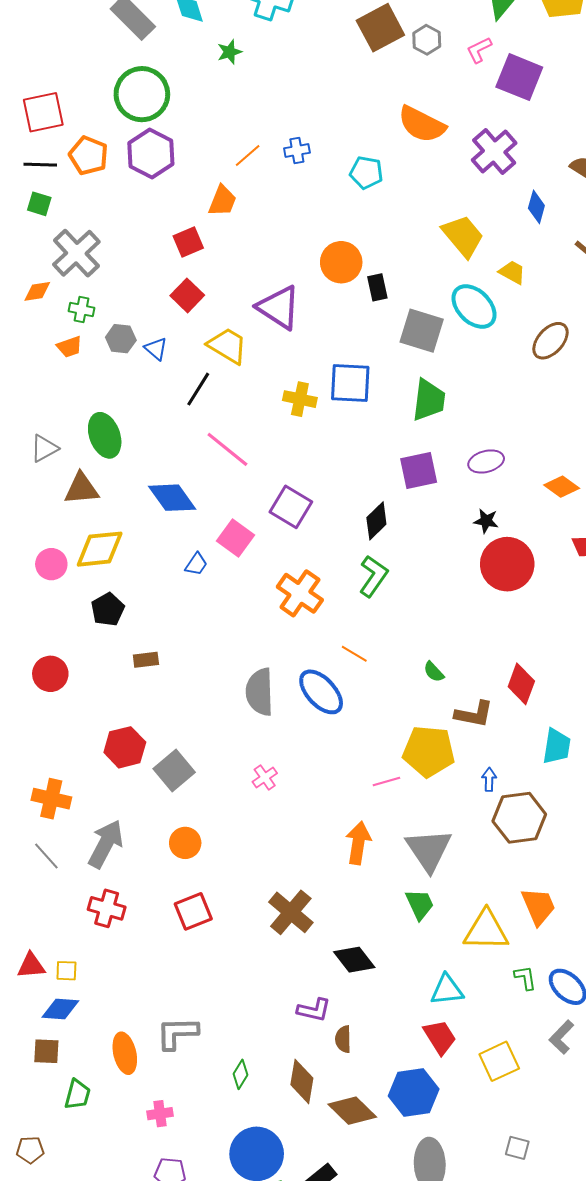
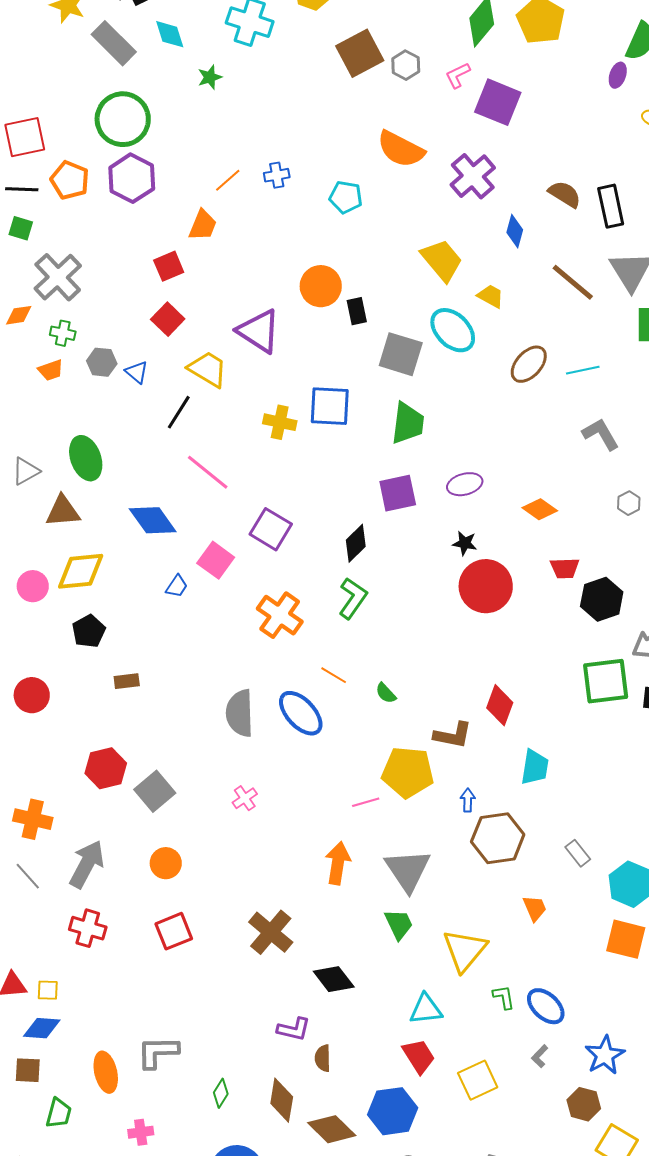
green semicircle: (434, 672) -> (386, 693), moved
orange trapezoid: (538, 906) -> (535, 908), moved, size x0.7
yellow triangle: (486, 930) -> (465, 950), turned -51
gray L-shape: (562, 1037) -> (540, 1056), size x0.7

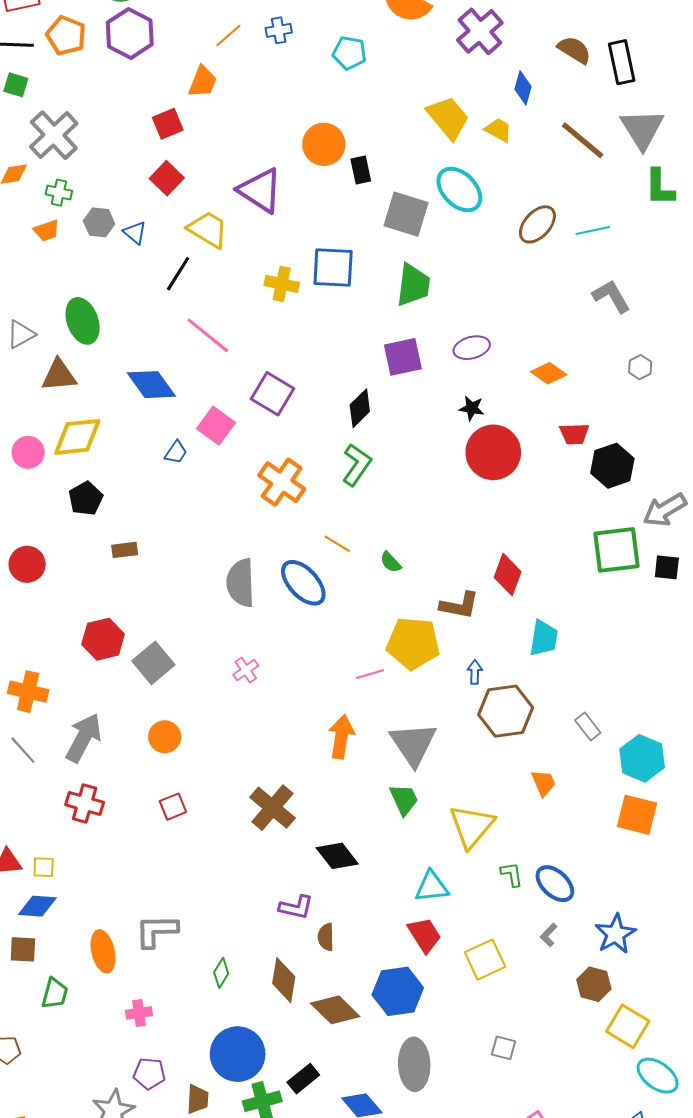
yellow trapezoid: (491, 296) -> (498, 130), moved
red square: (174, 931) -> (173, 807), size x0.7

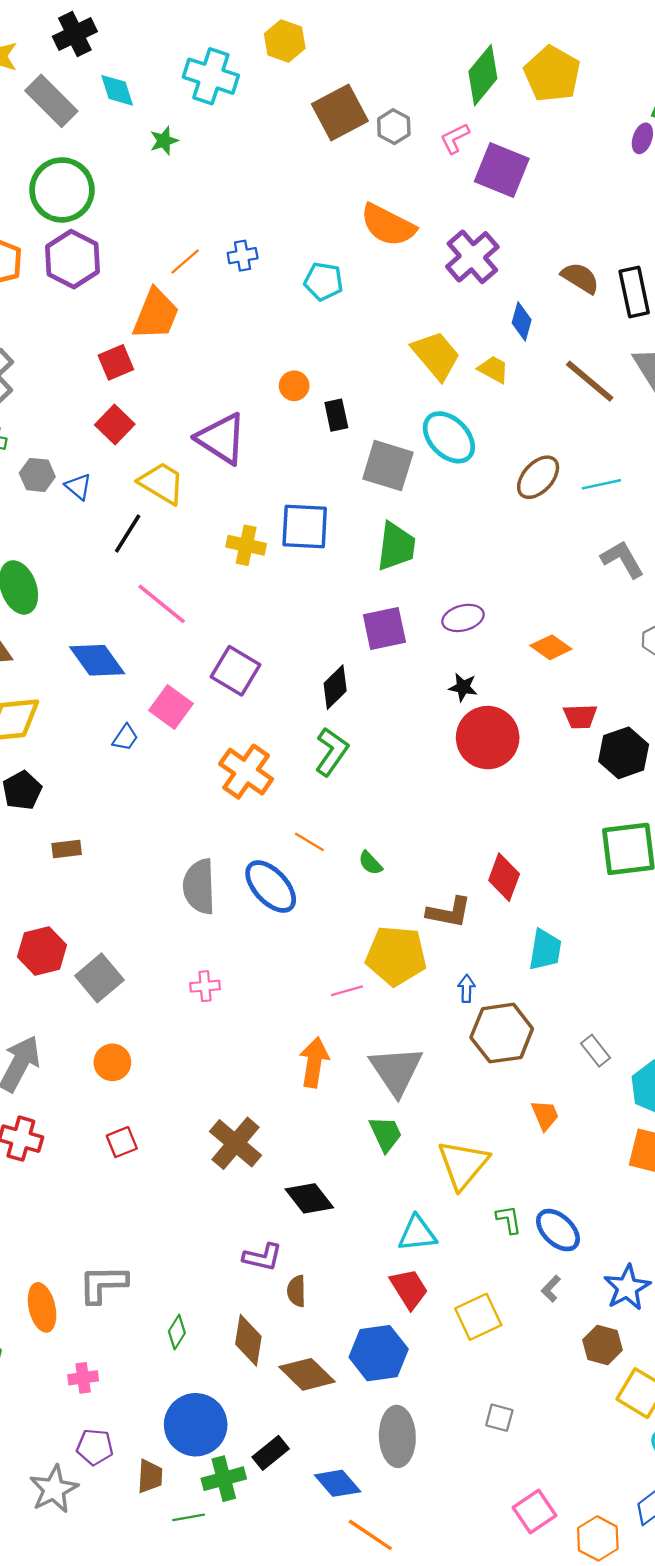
orange trapezoid: (203, 82) -> (156, 314), size x1.4
orange circle: (324, 144) -> (294, 386), size x0.6
pink cross: (246, 670) -> (205, 986), turned 30

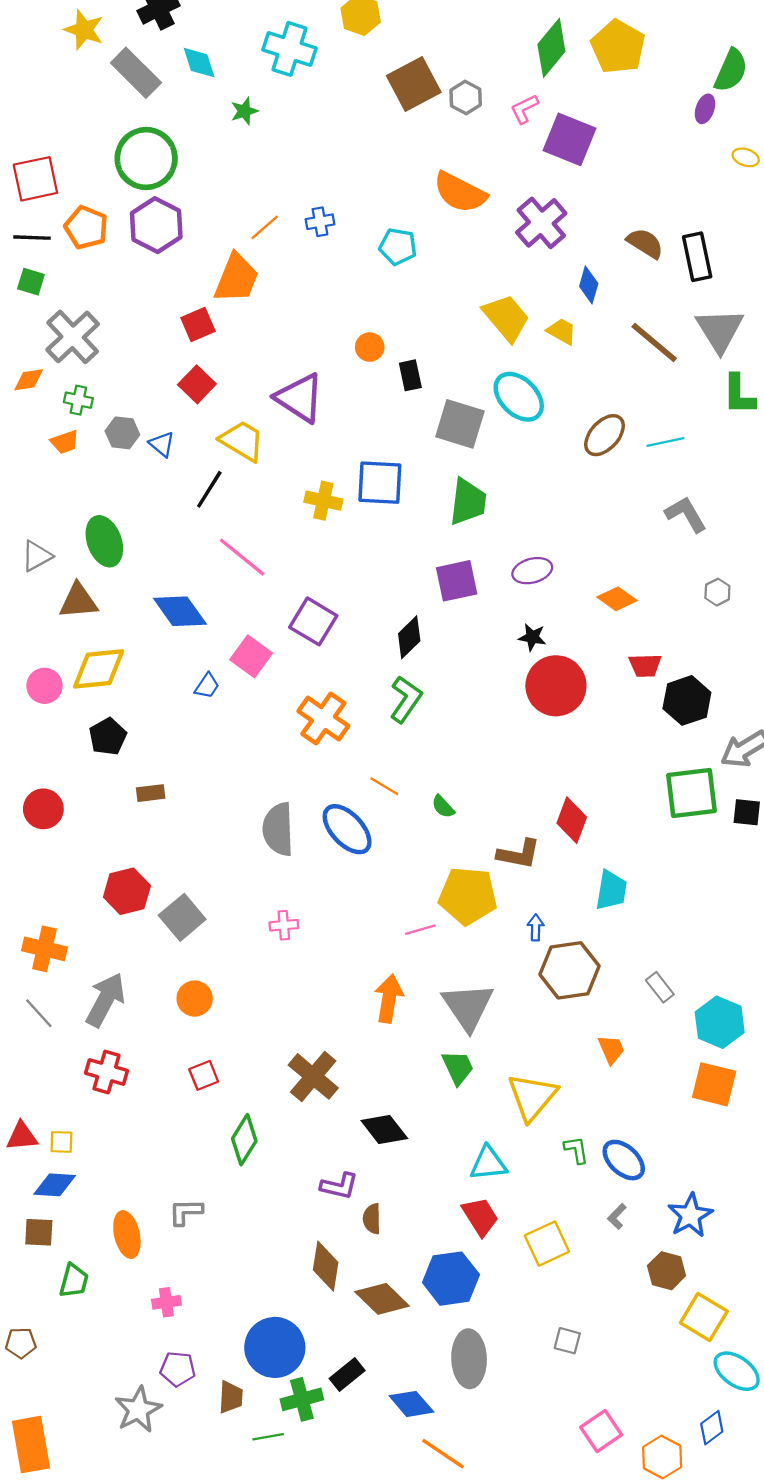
gray L-shape: (103, 1284) -> (186, 1212), size x0.7
green diamond: (177, 1332) -> (244, 1140), moved, size x1.5

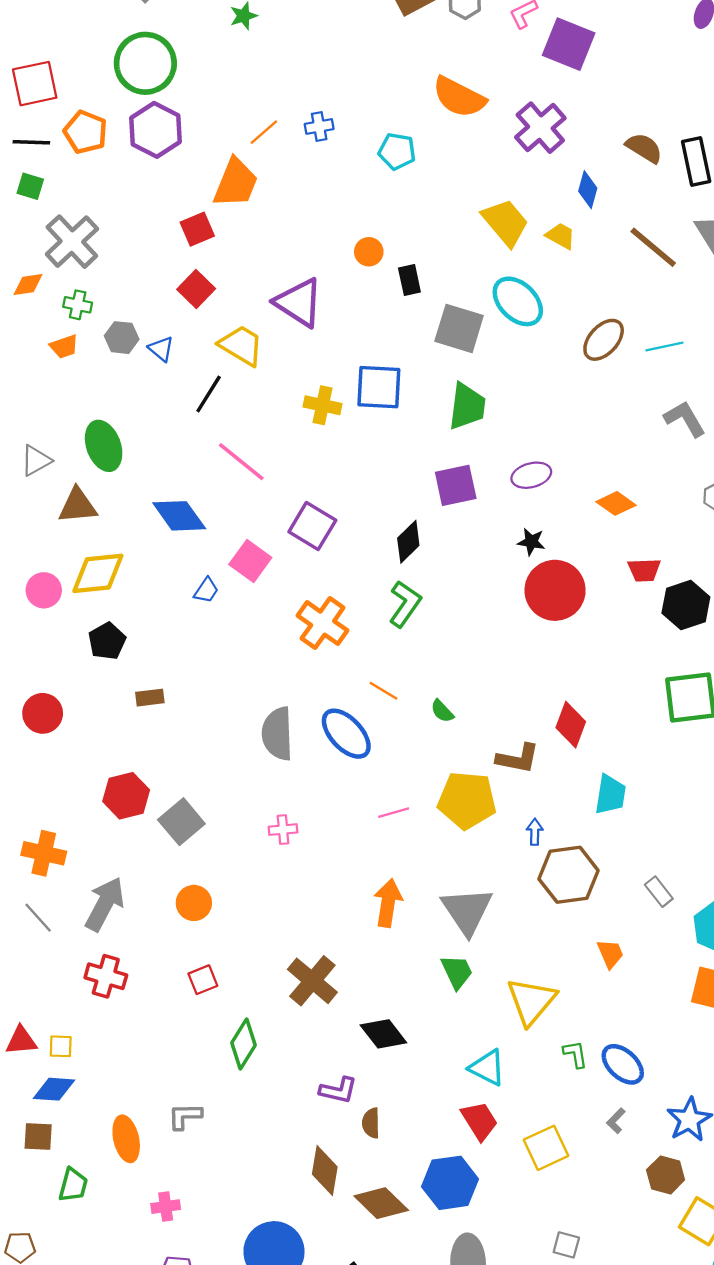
pink line: (420, 930) -> (394, 813), moved
cyan triangle: (488, 1163) -> (487, 1068), turned 33

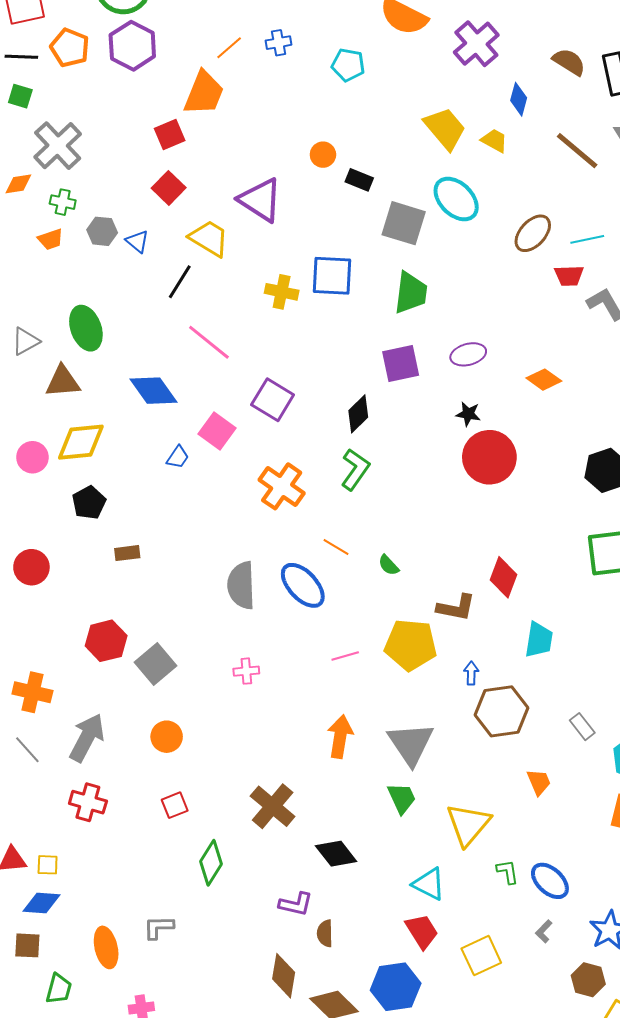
black rectangle: (409, 280) -> (359, 180), turned -56
red trapezoid: (644, 570) -> (569, 276), moved

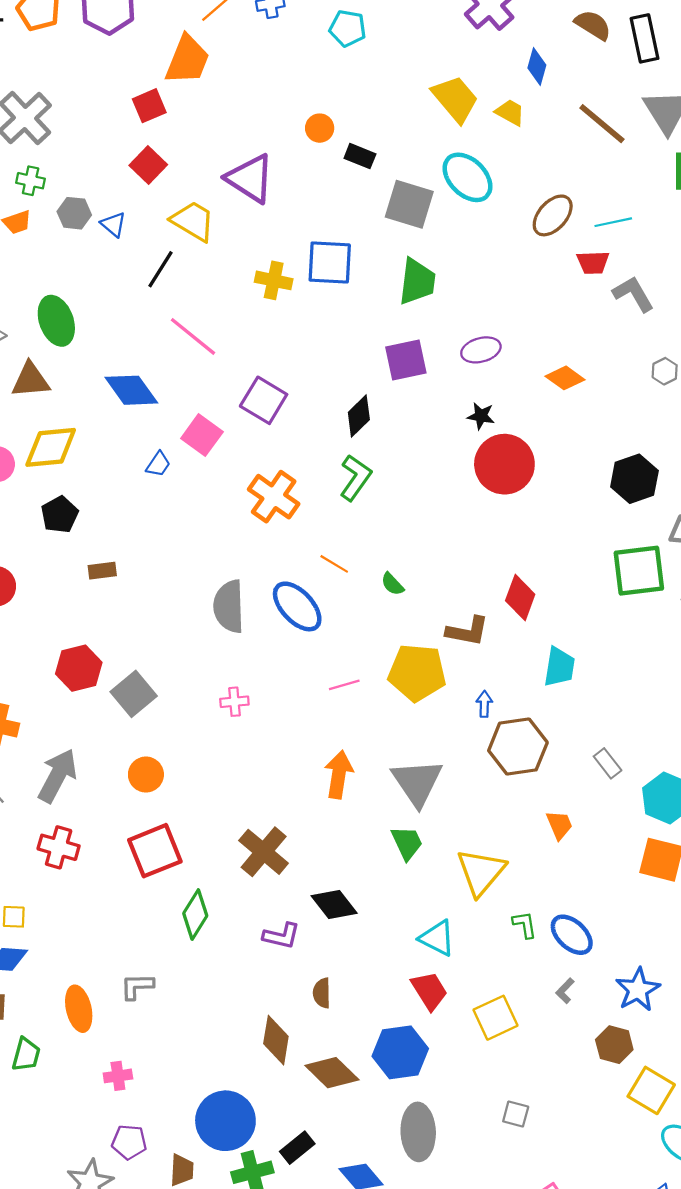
red square: (175, 805) -> (155, 851), size x1.8
purple L-shape: (296, 904) -> (282, 936), moved

